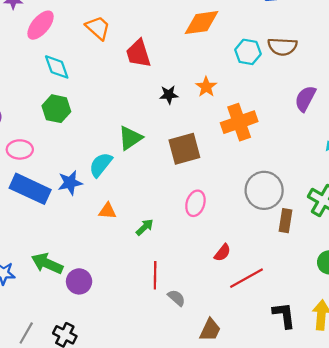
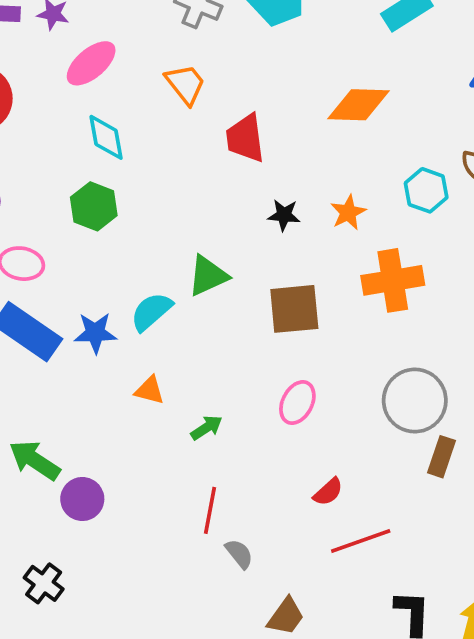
cyan hexagon: (248, 52) -> (426, 190), moved

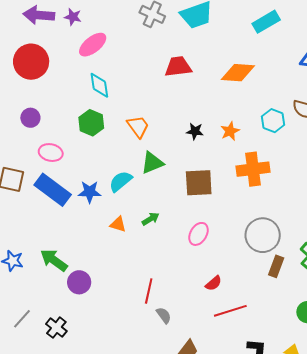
orange trapezoid: (185, 84) -> (138, 127), moved
red trapezoid: (245, 138) -> (178, 67), moved, turned 88
green arrow: (206, 428) -> (151, 219), moved

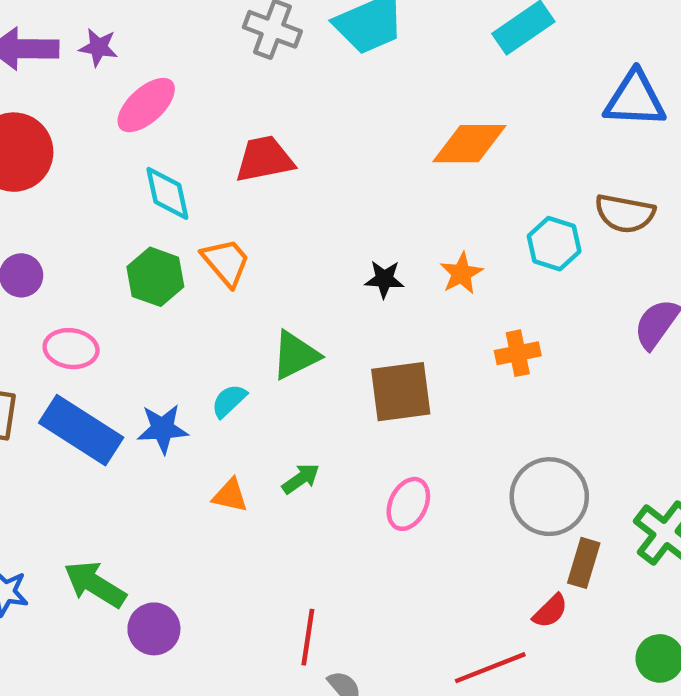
red trapezoid: (178, 67) -> (264, 159), moved
orange trapezoid: (138, 127) -> (226, 262), moved
orange cross: (253, 169) -> (518, 353), size x0.6
cyan semicircle: (121, 181) -> (229, 401), size x0.7
red semicircle: (214, 283) -> (550, 611), moved

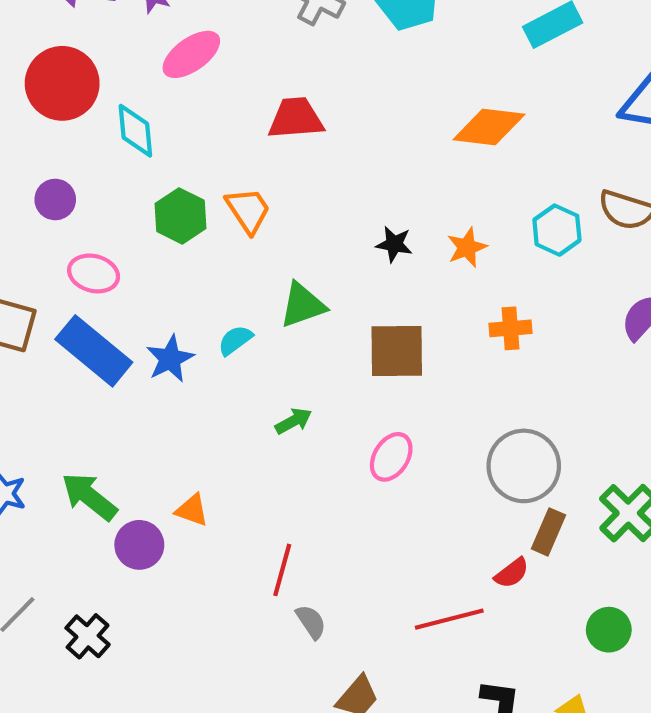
cyan diamond: (167, 193) -> (135, 131), moved
blue star: (163, 429) -> (170, 359), turned -30
orange triangle: (230, 495) -> (192, 510), moved

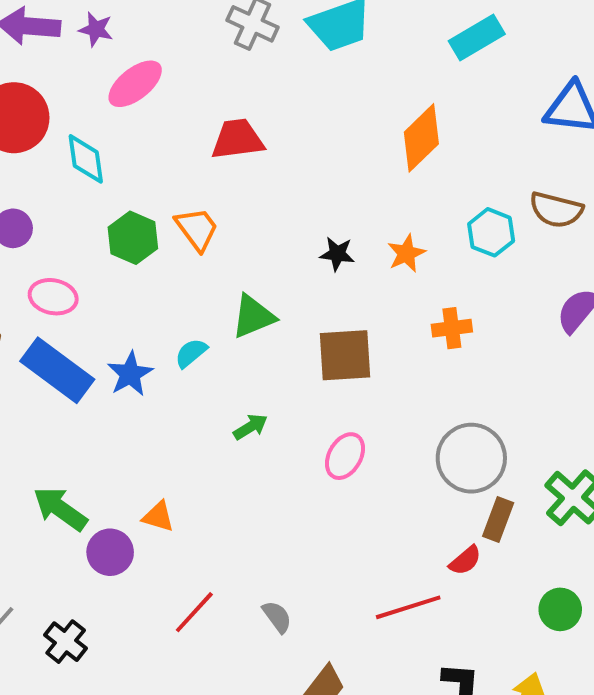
orange diamond: (489, 127) -> (421, 138), turned -48
red line: (282, 570) -> (194, 612), moved, turned 30

